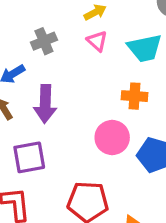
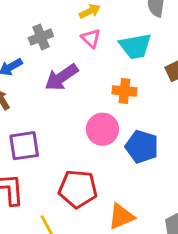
purple arrow: (45, 104) -> (61, 77), moved, turned 52

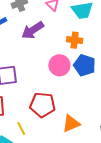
blue pentagon: (142, 147) -> (85, 65), moved

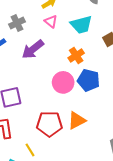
orange cross: (75, 40) -> (76, 55), turned -35
orange triangle: (71, 124) -> (77, 120), moved

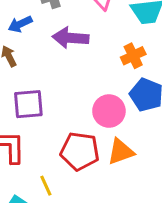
purple arrow: (33, 49) -> (71, 38), turned 35
pink circle: (63, 82) -> (109, 111), moved

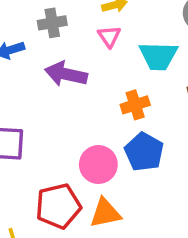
red pentagon: (80, 151) -> (58, 206), turned -30

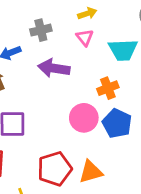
pink circle: (98, 165) -> (84, 118), moved

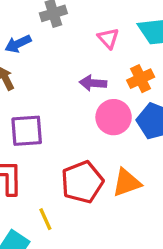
pink triangle: (85, 37) -> (108, 38), moved
purple arrow: (54, 68) -> (93, 83), moved, size x0.7

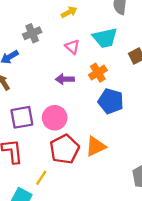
pink circle: (114, 117) -> (55, 118), moved
yellow line: (45, 219) -> (41, 178), turned 63

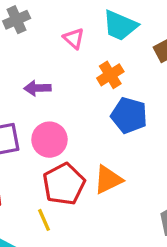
cyan trapezoid: (105, 38) -> (120, 25), turned 36
purple arrow: (65, 79) -> (37, 88), moved
yellow line: (41, 178) -> (44, 220), moved, turned -56

